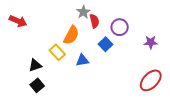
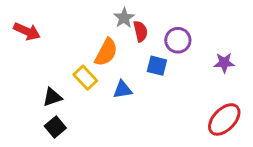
blue square: (105, 44) -> (157, 66), turned -32

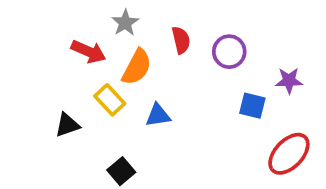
gray star: (124, 18) -> (125, 23), moved
red arrow: (27, 31) -> (89, 52), moved
blue square: (157, 66) -> (252, 106), moved
black square: (55, 127) -> (121, 171), moved

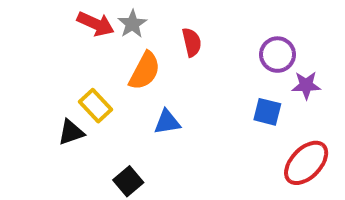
red arrow: (89, 52) -> (96, 24), moved
purple circle: (229, 52) -> (278, 55), moved
yellow rectangle: (110, 100) -> (96, 106), moved

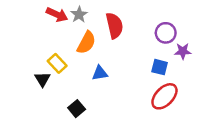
red semicircle: (192, 42) -> (114, 26), size x1.5
black triangle: (71, 132) -> (42, 79), turned -42
red ellipse: (306, 163) -> (164, 96), moved

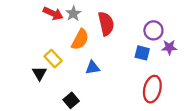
blue square: (160, 67) -> (142, 53), moved
red ellipse: (164, 96) -> (152, 89), turned -30

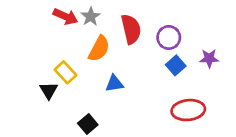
purple circle: (153, 30) -> (169, 37), moved
blue square: (142, 53) -> (176, 65), turned 35
red ellipse: (152, 89) -> (188, 110), turned 70

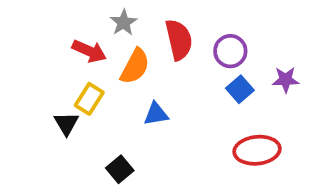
red arrow: (65, 17) -> (89, 51), moved
yellow rectangle: (65, 72) -> (89, 99), turned 75

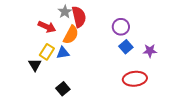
red semicircle: (179, 40) -> (79, 17), moved
purple star: (286, 80) -> (150, 51), moved
blue triangle: (156, 114) -> (63, 53), moved

